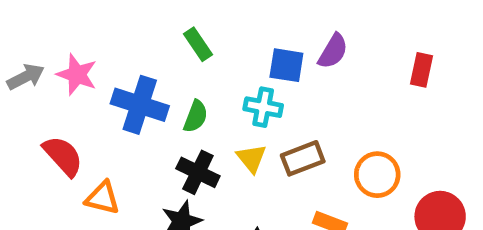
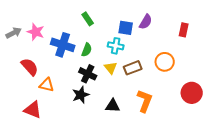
orange circle: (377, 175) -> (165, 62), moved

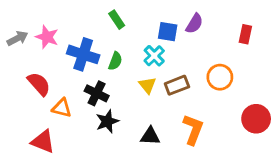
cyan cross: (116, 46) -> (154, 56), turned 35
black cross: (88, 74) -> (97, 93), moved

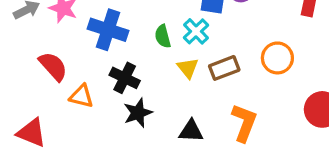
green semicircle: (115, 61) -> (163, 36), moved, turned 144
red triangle: (43, 142) -> (32, 133), moved

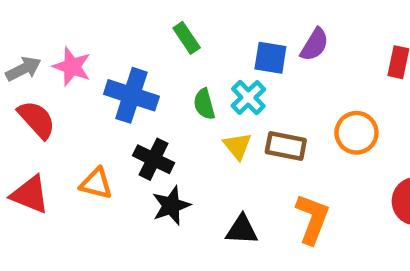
red semicircle: (53, 66) -> (37, 120), moved
brown rectangle: (224, 68) -> (286, 146), turned 32
red triangle: (32, 133) -> (30, 195), moved

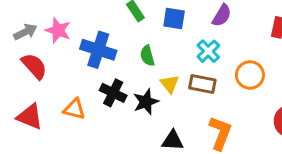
blue square: (270, 58) -> (174, 18), moved
cyan cross: (248, 97) -> (208, 51), moved
black star: (171, 206) -> (146, 102), moved

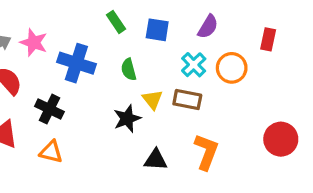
orange circle: (250, 75) -> (232, 68), moved
black cross: (113, 93) -> (49, 109), moved
orange triangle: (74, 109) -> (51, 152), moved

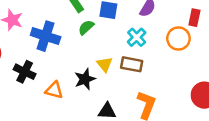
orange circle: (232, 68) -> (178, 38), moved
green semicircle: (129, 69) -> (86, 27), moved, turned 63
orange triangle: (51, 152) -> (54, 90), moved

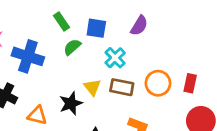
red rectangle: (194, 18) -> (190, 83), moved
cyan cross: (137, 37) -> (115, 58), moved
orange circle: (178, 38) -> (158, 83), moved

